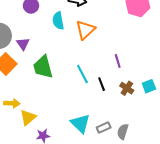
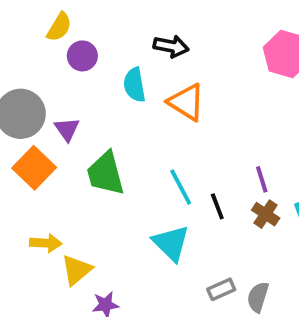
orange triangle: (85, 30) -> (186, 102), turned -45
purple line: (118, 61) -> (262, 179), moved
cyan triangle: (80, 124) -> (171, 243), moved

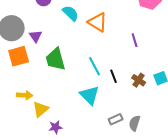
cyan semicircle: (134, 85) -> (71, 13), turned 144
orange square: (34, 168) -> (19, 56), turned 30
purple line: (262, 179) -> (135, 40), moved

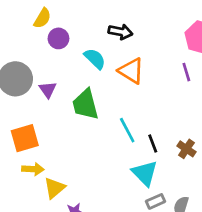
purple line: (135, 40) -> (186, 72), moved
orange square: (19, 56) -> (25, 138), moved
green trapezoid: (56, 59) -> (85, 104), moved
cyan triangle: (90, 95) -> (145, 173), moved

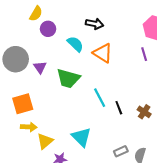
green trapezoid: (85, 104) -> (68, 78), turned -60
cyan triangle: (145, 173) -> (81, 137), moved

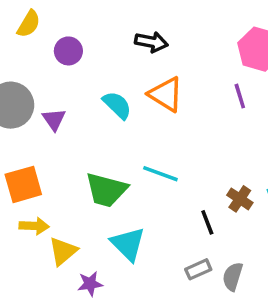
yellow semicircle: (36, 14) -> (29, 24), moved
cyan semicircle: (75, 44) -> (117, 105), moved
green trapezoid: (68, 78) -> (106, 190), moved
cyan line: (100, 98) -> (160, 174), turned -42
black line: (119, 108) -> (207, 222), moved

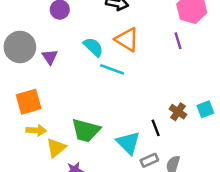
cyan line: (160, 174) -> (112, 69), moved
green trapezoid: (106, 190) -> (86, 130), moved
cyan triangle: (128, 244) -> (128, 143), moved

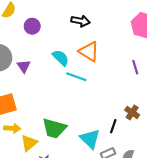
purple line: (178, 41) -> (135, 67), moved
black line: (156, 128) -> (113, 126), turned 40

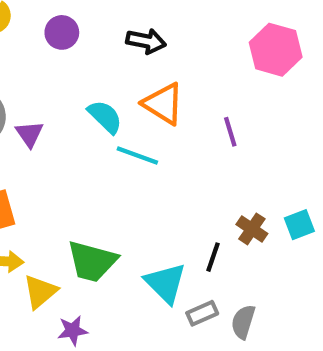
purple circle: (32, 26) -> (62, 32), moved
purple line: (135, 67) -> (230, 132), moved

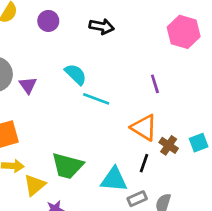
orange triangle: (163, 104) -> (144, 128), moved
cyan triangle: (165, 283) -> (114, 180), turned -40

